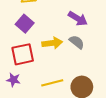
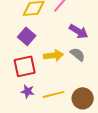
purple star: (13, 80) -> (28, 91), moved

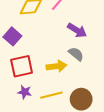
purple square: (27, 36) -> (12, 36), moved
yellow arrow: (54, 55) -> (56, 66), moved

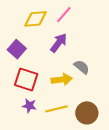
purple arrow: (77, 30) -> (59, 43), moved, turned -84
red square: (22, 66) -> (26, 80), turned 30

